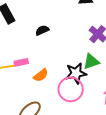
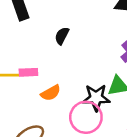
black semicircle: (42, 30) -> (62, 36), turned -48

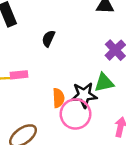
orange semicircle: (51, 93) -> (58, 98), moved, turned -60

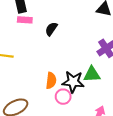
pink rectangle: (19, 75) -> (25, 20), moved
pink circle: (75, 114) -> (63, 97), size x0.6

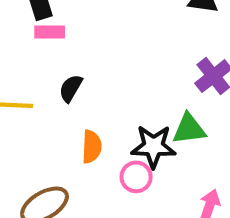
black semicircle: (51, 29) -> (71, 88), moved
orange semicircle: (51, 81) -> (92, 147), moved

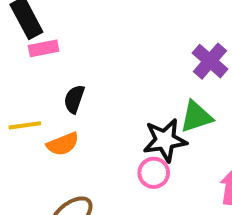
orange semicircle: (92, 147) -> (63, 144), moved, turned 76

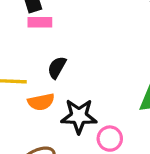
black star: (165, 140) -> (79, 116), moved

